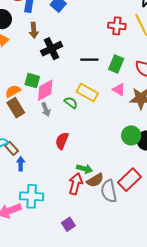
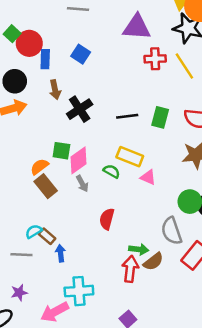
red cross: (117, 26) -> (155, 59), moved
pink triangle: (119, 90) -> (148, 177), moved
gray semicircle: (109, 191) -> (172, 231), moved

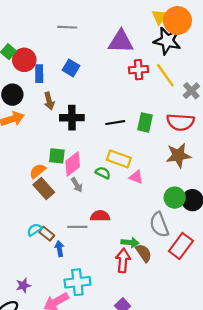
black cross: (80, 109) -> (72, 118), turned 35
red semicircle: (107, 219) -> (100, 216), turned 78
gray line: (21, 255) -> (77, 227), moved
brown semicircle: (153, 262) -> (144, 253), turned -84

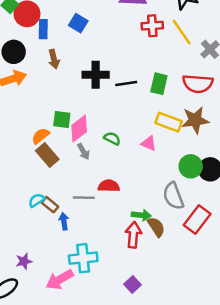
black cross: (72, 118) -> (96, 75), moved
yellow rectangle: (119, 159) -> (169, 122), moved

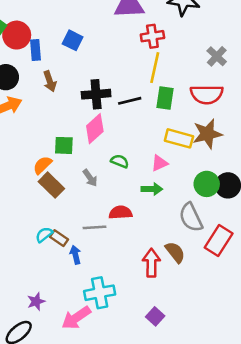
yellow line: (182, 32) -> (155, 68), moved, turned 52
pink diamond: (79, 129) -> (95, 129), moved
pink triangle: (149, 143) -> (159, 163), turned -42
green arrow: (141, 215) -> (152, 189), moved

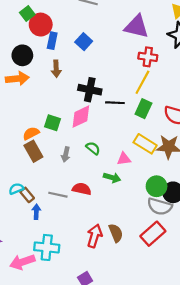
gray arrow: (90, 178) -> (66, 154), turned 32
gray semicircle: (191, 217) -> (160, 206), moved, turned -65

